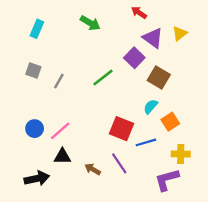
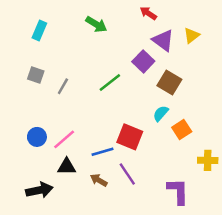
blue line: (146, 142) -> (103, 152), moved
yellow cross: (181, 154) -> (208, 160), moved
purple L-shape: (167, 180) -> (178, 191), turned 104

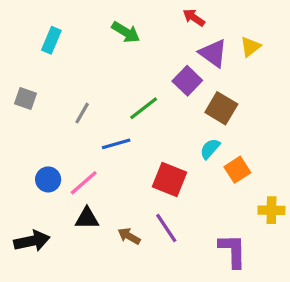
gray square: (36, 75) -> (25, 99), moved
blue line: (103, 152) -> (116, 144), moved
black arrow: (39, 190) -> (32, 241), moved

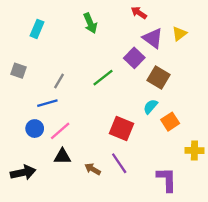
green arrow: (126, 32) -> (90, 23), turned 36
blue line: (116, 144) -> (47, 103), moved

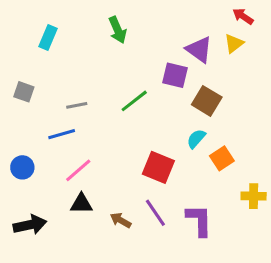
red arrow: (139, 13) -> (243, 16), moved
purple square: (134, 58) -> (175, 75), turned -30
gray line: (59, 81) -> (77, 105), turned 49
blue circle: (35, 129) -> (22, 167), moved
purple L-shape: (167, 179) -> (199, 220), moved

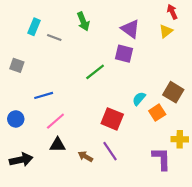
red arrow: (243, 16) -> (172, 12), turned 32
purple triangle: (199, 50) -> (130, 29), moved
brown square: (207, 101) -> (173, 92), moved
gray line: (77, 105) -> (54, 38), moved, turned 32
purple L-shape: (199, 220) -> (162, 159), moved

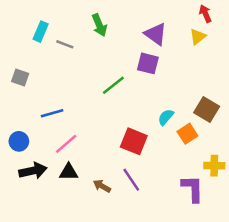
black arrow: (21, 160) -> (33, 171), moved

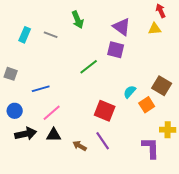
cyan rectangle: (41, 32) -> (25, 35), moved
yellow triangle: (198, 37) -> (155, 29), turned 32
gray square: (20, 77) -> (11, 74), moved

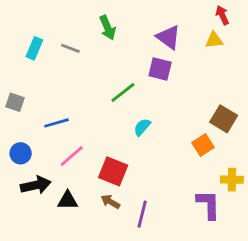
cyan semicircle: (130, 92) -> (142, 127), moved
red square: (105, 111) -> (113, 171), moved
black triangle: (54, 135) -> (68, 200), moved
purple line: (103, 141) -> (142, 214), moved, turned 48

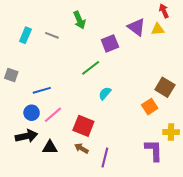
purple triangle: (168, 37) -> (136, 27), moved
purple square: (160, 69) -> (110, 43), moved, turned -36
blue circle: (21, 153) -> (32, 113), moved

